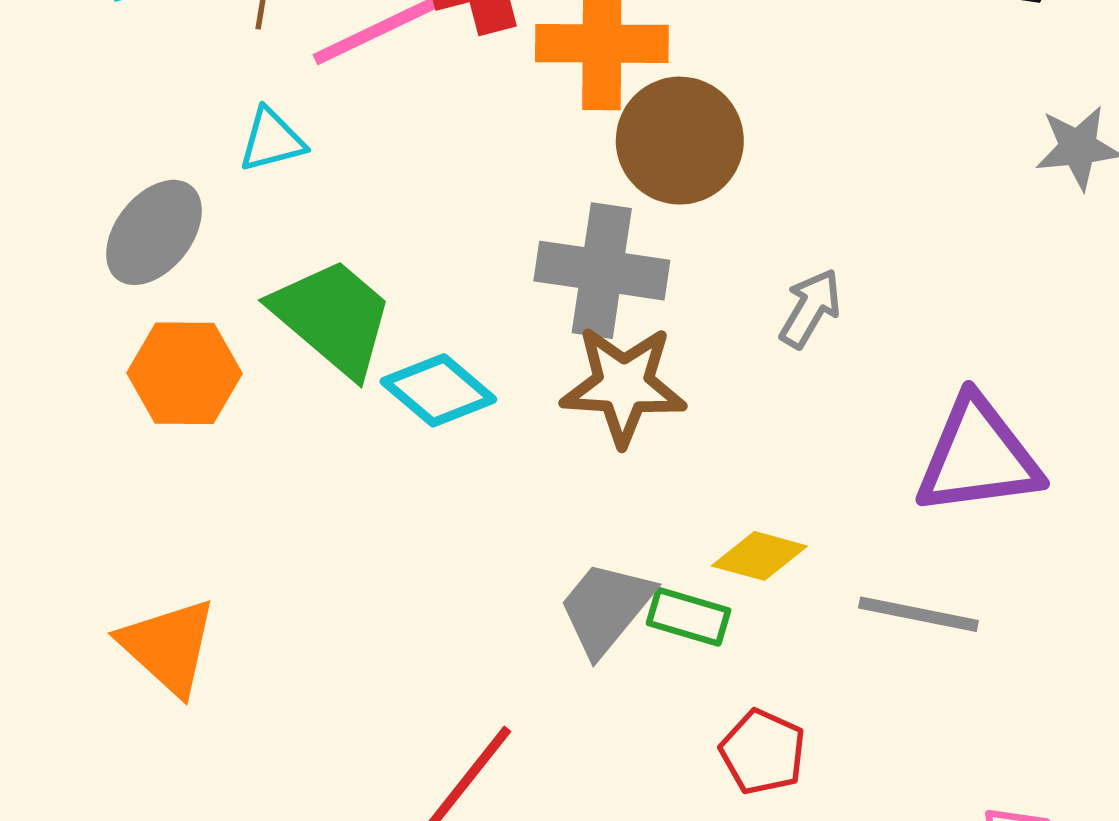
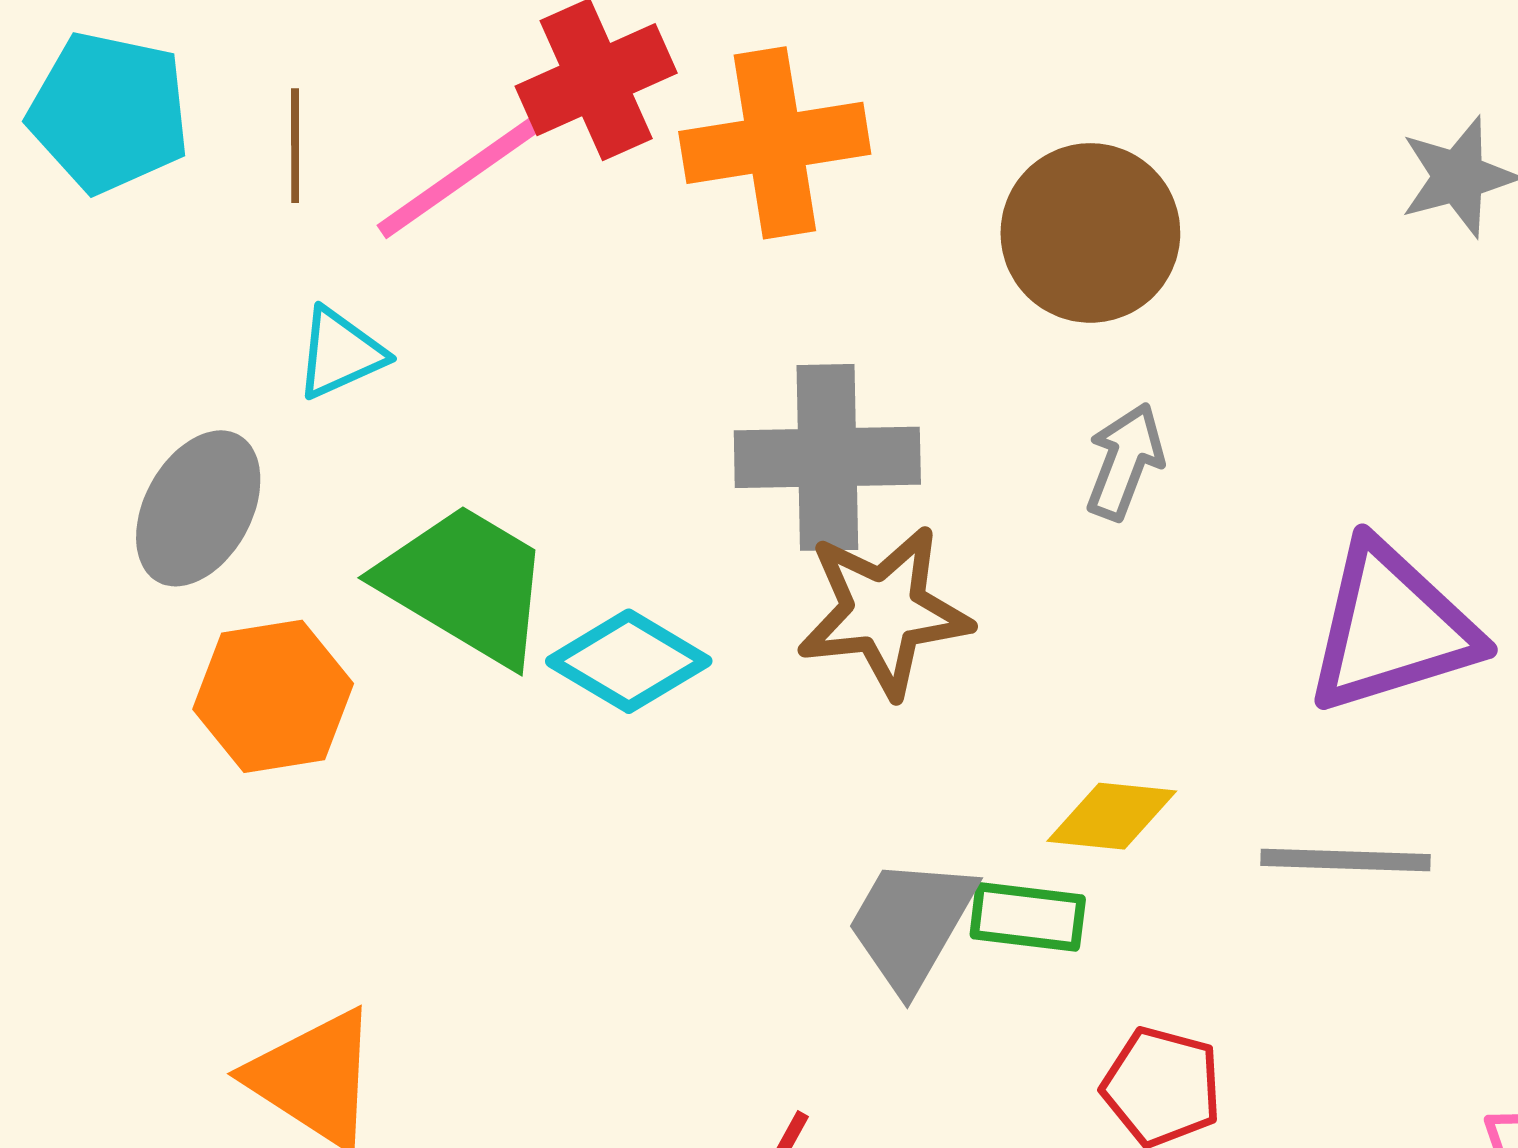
brown circle: (680, 141) -> (1090, 233), moved

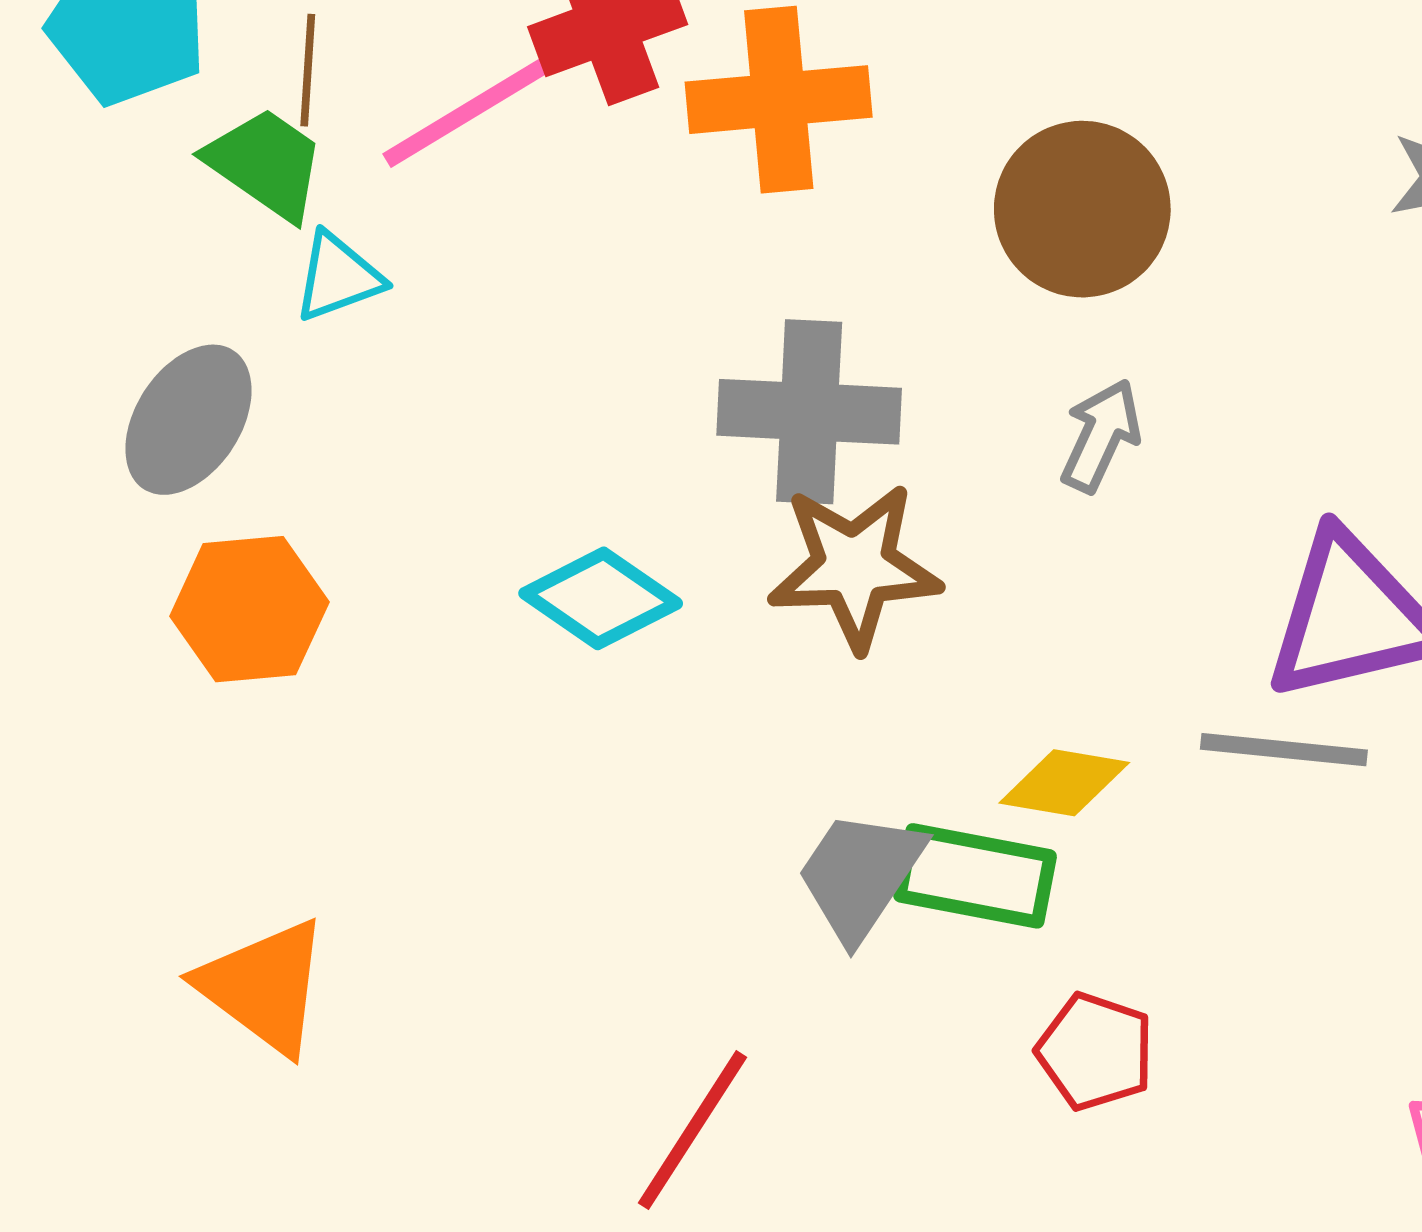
green trapezoid: (465, 584) -> (266, 164), moved, size x0.7
gray line: (1345, 860) -> (1284, 750), moved
green rectangle: (1028, 917) -> (975, 876), size x1.4

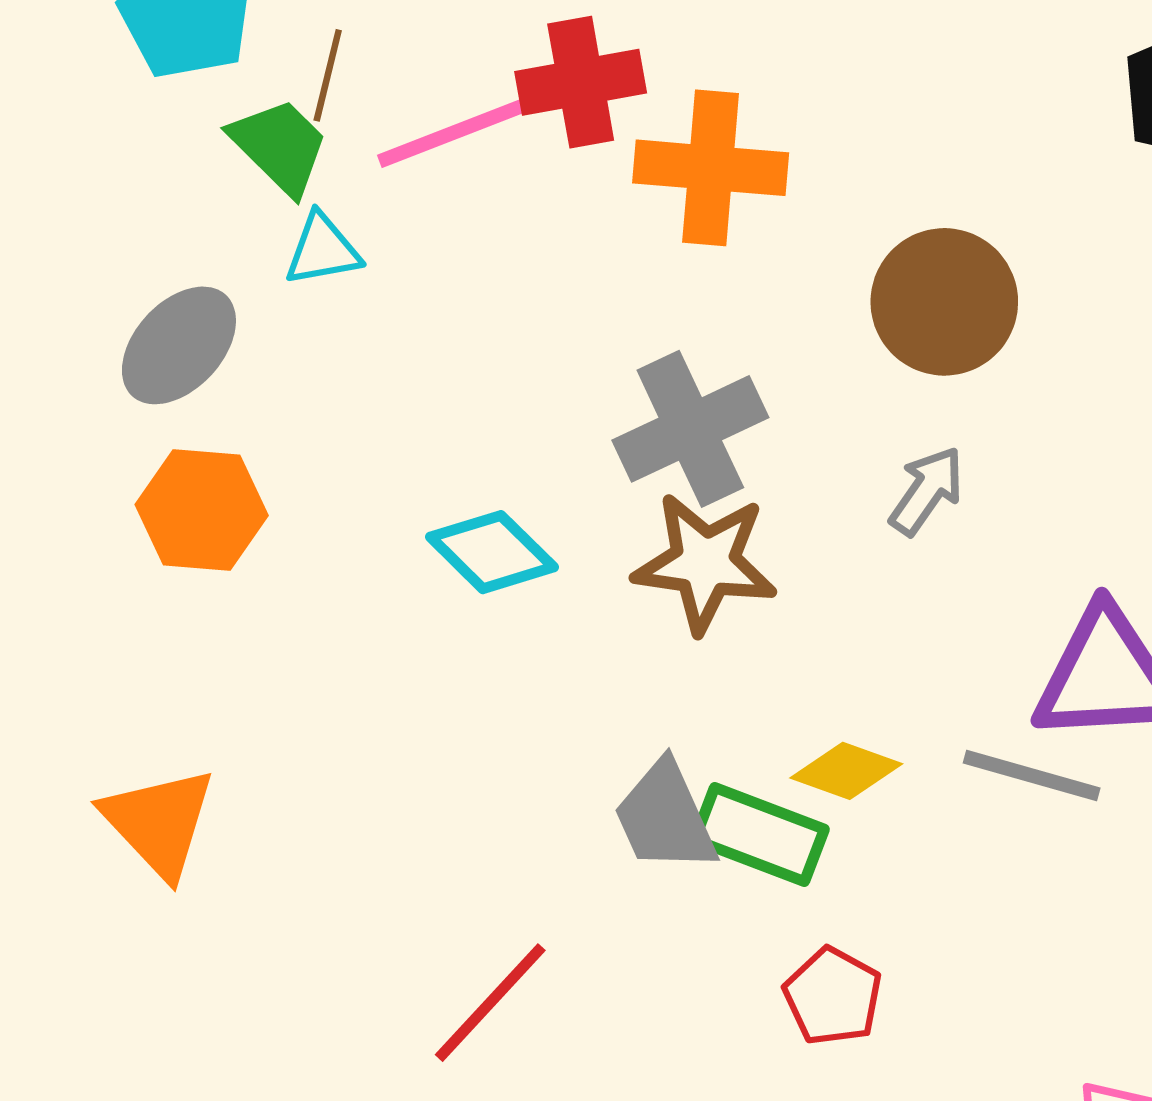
gray cross: (809, 412) -> (690, 429), turned -38
gray trapezoid: (860, 875) -> (665, 817), turned -68

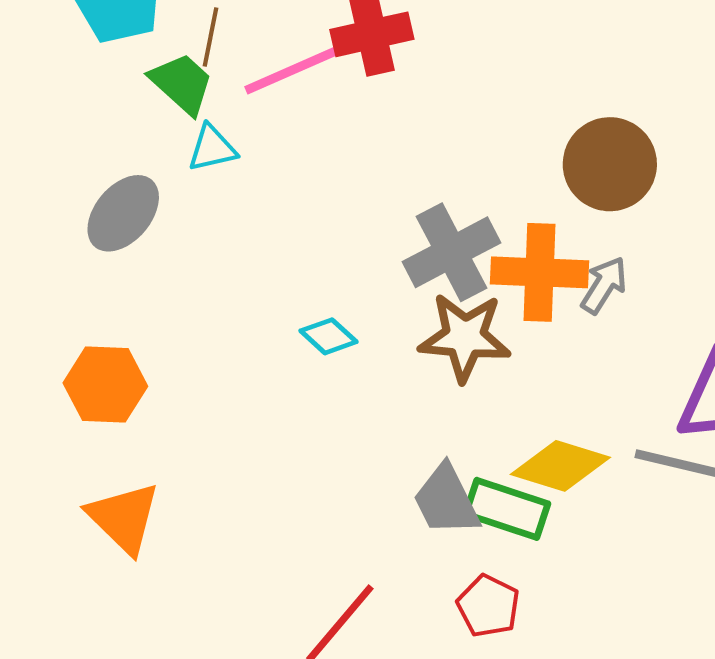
orange cross: (711, 168) -> (540, 272), moved
orange hexagon: (202, 510) -> (105, 385), moved
cyan diamond: (492, 552) -> (328, 336), size x0.7
yellow diamond: (846, 771) -> (560, 466), size x1.4
red pentagon: (833, 996) -> (488, 606), moved

